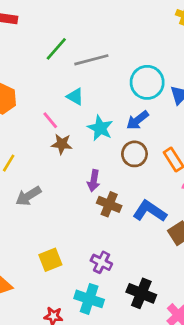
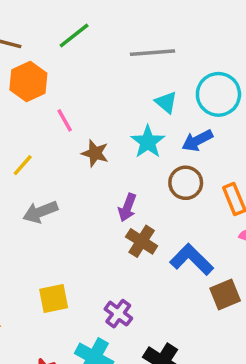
green line: (56, 49) -> (74, 36), moved
cyan triangle: (75, 97) -> (166, 102), moved
pink line: (50, 120) -> (65, 120), moved

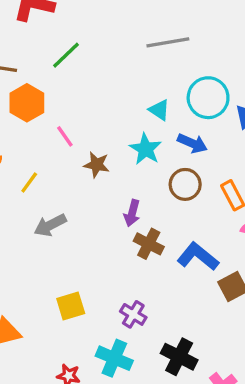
gray line: (152, 53) -> (168, 42), moved
blue arrow: (197, 141) -> (192, 143), turned -124

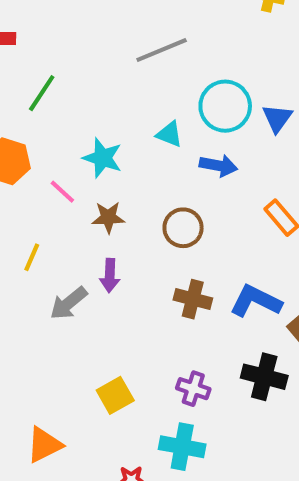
cyan star: (146, 149) -> (103, 158), moved
brown circle: (185, 184) -> (183, 228), moved
purple arrow: (132, 213) -> (110, 275), moved
black cross: (179, 357) -> (264, 377), moved

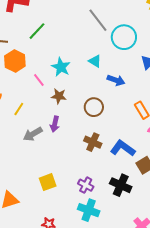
gray line: (162, 50) -> (98, 20), turned 65
cyan circle: (225, 106) -> (124, 37), moved
cyan cross: (182, 447) -> (89, 210), moved

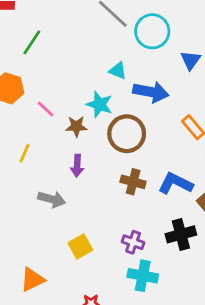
cyan star: (61, 67) -> (99, 104), moved
blue arrow: (116, 80) -> (151, 92), size x1.4
brown circle: (94, 107) -> (127, 134), size x1.4
gray arrow: (33, 134) -> (52, 199), moved, turned -126
black cross: (121, 185) -> (181, 234), turned -30

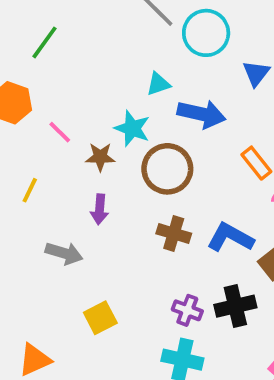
cyan triangle: (118, 71) -> (158, 84), turned -42
purple cross: (133, 242) -> (187, 310), moved

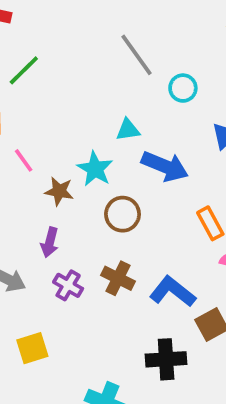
cyan circle: (206, 33) -> (183, 88), size x0.6
brown circle: (167, 169) -> (123, 214), size x0.7
purple cross: (187, 310) -> (68, 285), moved

